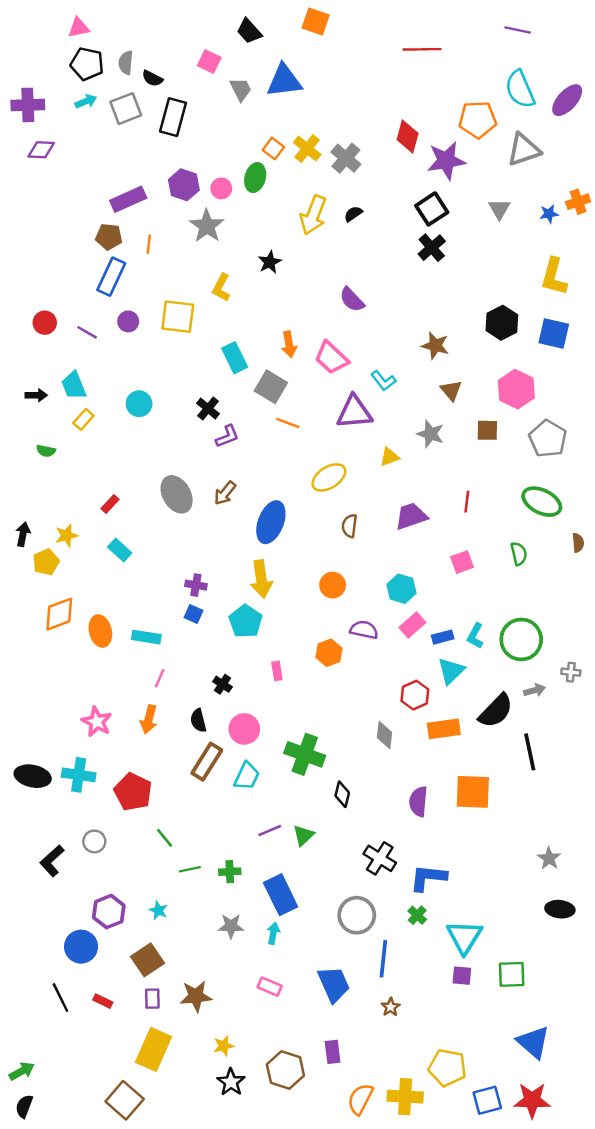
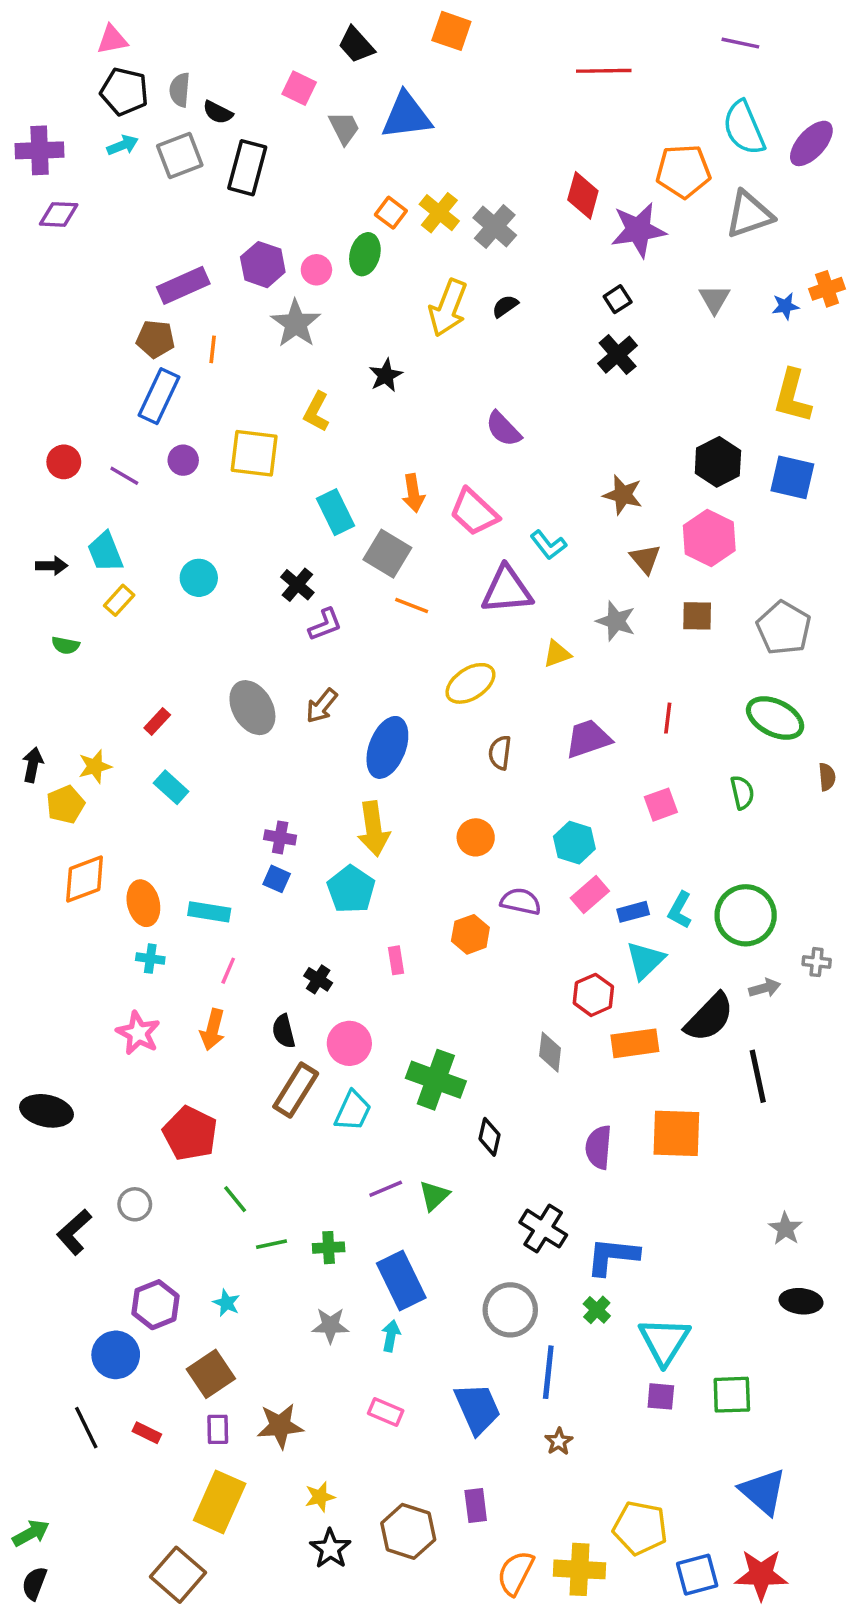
black square: (432, 209) -> (618, 299), size x0.6
pink hexagon: (516, 389) -> (709, 538), moved
cyan cross: (79, 775) -> (150, 959), moved, size x0.6

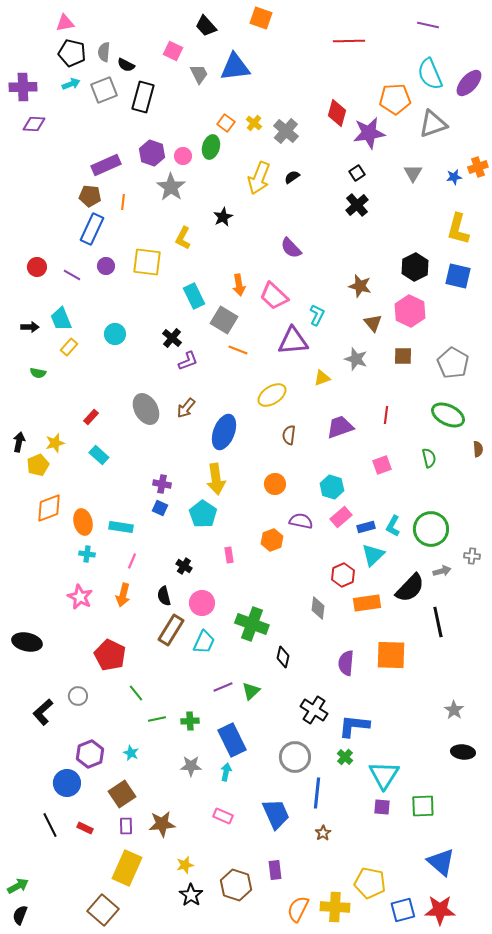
yellow cross: (439, 213) -> (254, 123), size x0.7
cyan L-shape: (548, 545) -> (317, 315), turned -115

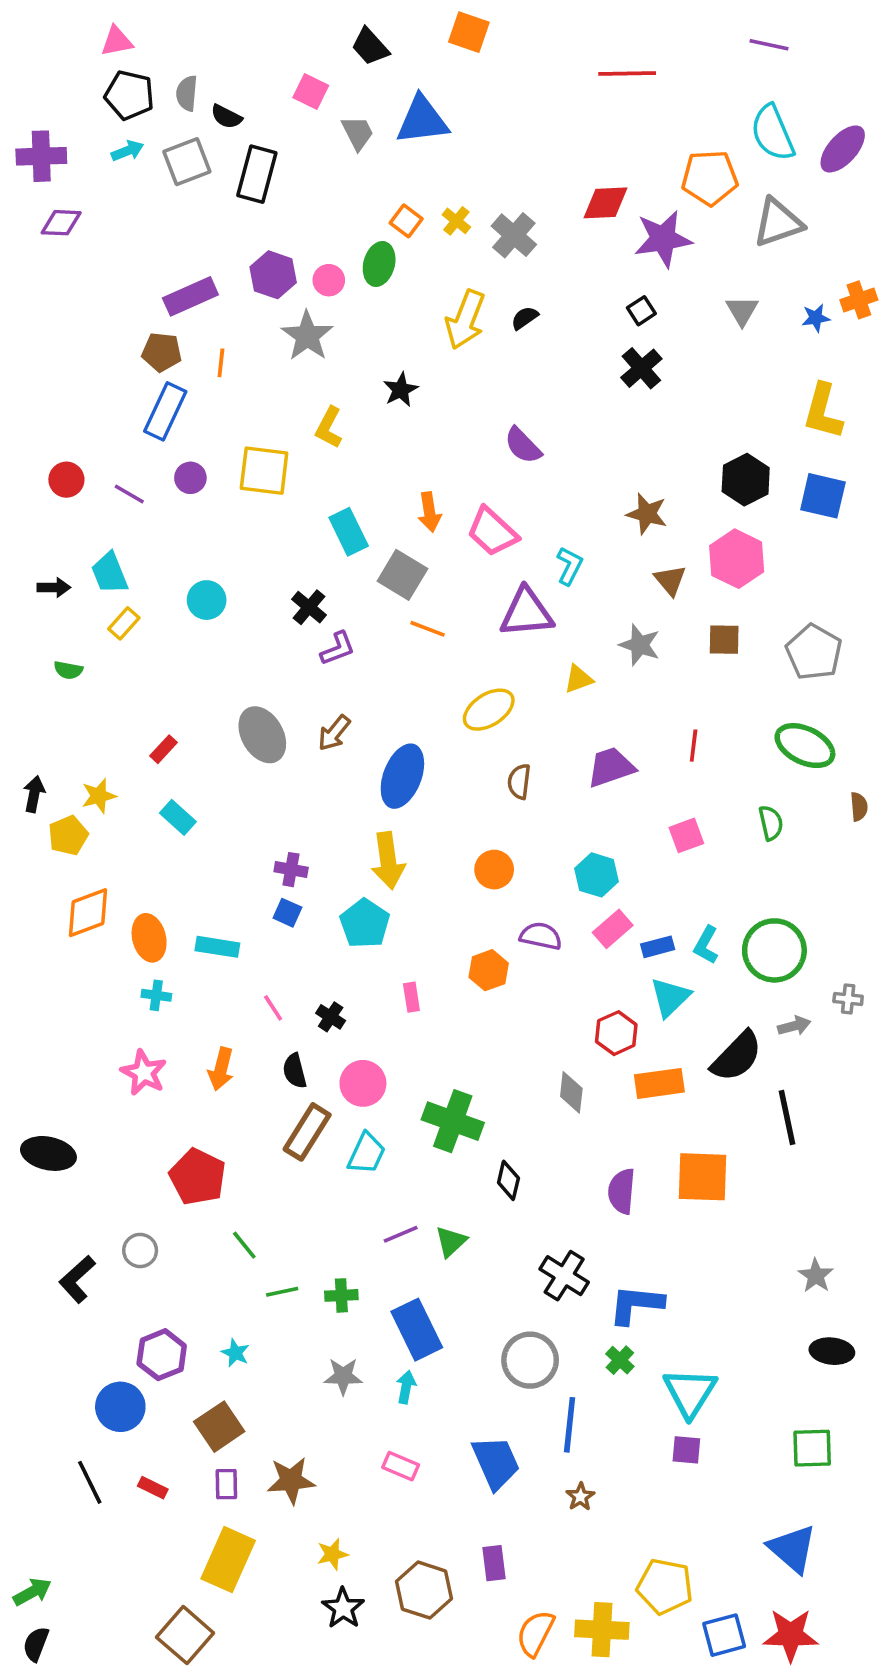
red diamond: (337, 113) -> (605, 203), turned 72
pink line: (132, 561) -> (273, 1008), moved, turned -56
green square: (423, 806) -> (812, 1448), moved

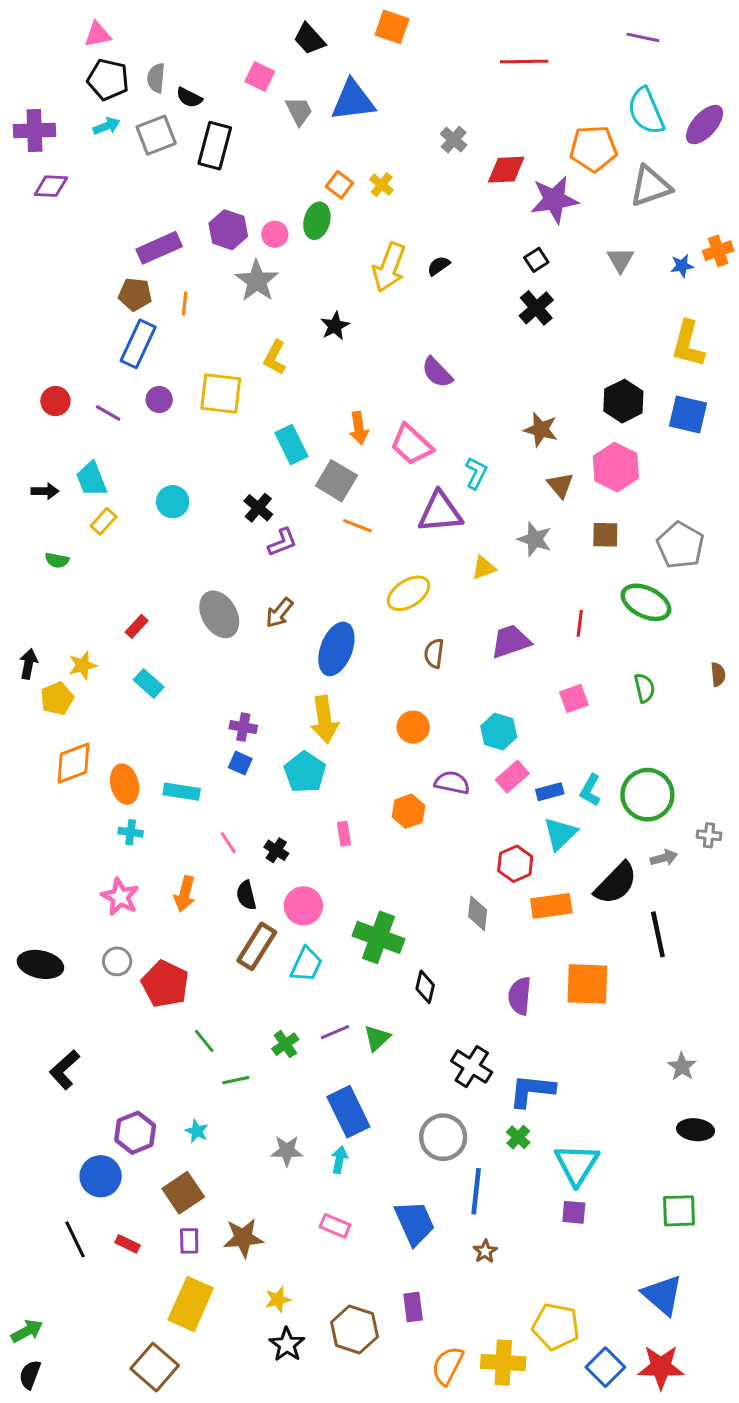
gray cross: (514, 235) -> (454, 140), moved, size x0.7
green ellipse: (805, 746) -> (646, 602), moved
gray circle: (140, 1250) -> (117, 961), moved
green cross: (341, 1295) -> (285, 1044), moved, turned -32
blue square: (724, 1635) -> (605, 1367), turned -30

